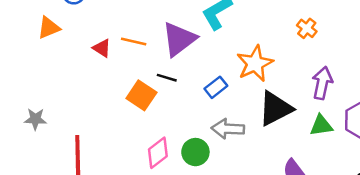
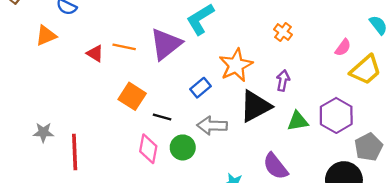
black line: (167, 78) -> (162, 117), moved
purple arrow: (322, 83) -> (283, 81), moved, size x0.7
gray star: (35, 119) -> (43, 132), moved
pink diamond: (158, 153) -> (148, 149), turned -40

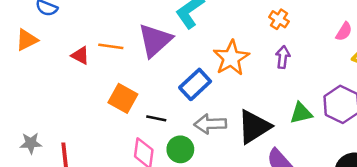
purple arrow: (283, 81) -> (283, 57), moved
blue rectangle: (201, 88) -> (195, 84), size x1.4
black triangle: (255, 106) -> (254, 127), moved

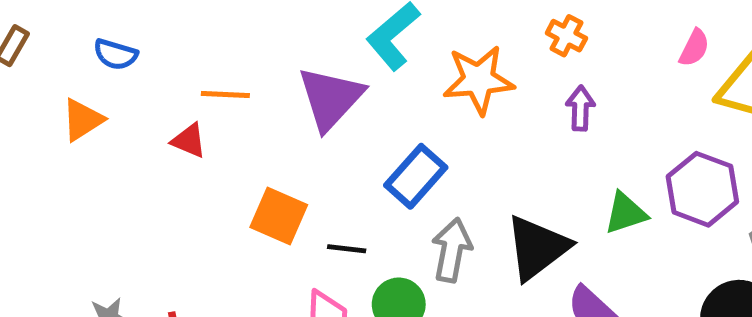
orange line: (111, 46) -> (225, 94), moved
orange star: (231, 58) -> (479, 80), moved, turned 30
gray arrow: (210, 124) -> (452, 250), turned 108

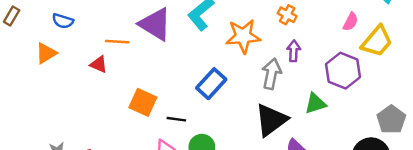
purple triangle: (331, 98) -> (155, 24), moved, turned -42
purple hexagon: (702, 189) -> (343, 71), moved
gray arrow: (452, 250) -> (272, 74), moved

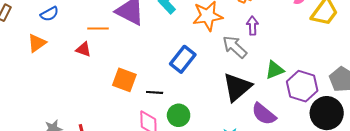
blue semicircle: (63, 21) -> (49, 14), turned -42
purple hexagon: (343, 71) -> (302, 86), moved
gray arrow: (272, 74) -> (235, 47), turned -55

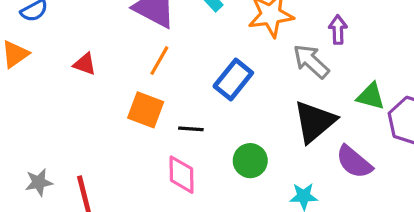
orange line: (98, 29) -> (159, 61), moved, turned -60
green triangle: (275, 70) -> (371, 96), turned 36
green circle: (179, 115) -> (250, 161), moved

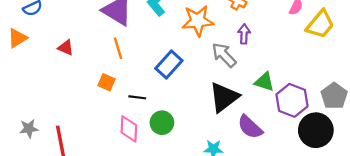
orange line: (159, 61) -> (118, 48), turned -50
orange square: (146, 110) -> (106, 82), size x0.7
green circle: (250, 161) -> (162, 123), moved

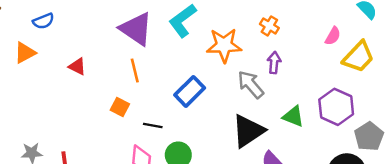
purple hexagon: (292, 100) -> (336, 107), moved

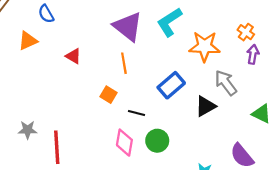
blue semicircle: (43, 21) -> (46, 14), turned 78
purple arrow: (274, 63) -> (253, 54), moved
black triangle: (248, 131) -> (205, 106), moved, size x0.7

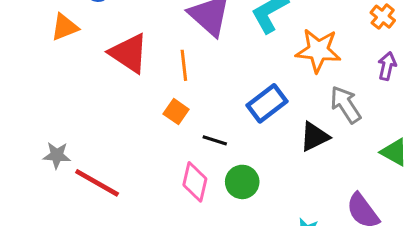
orange cross: (246, 32) -> (383, 17), moved
red triangle: (73, 56) -> (129, 53), size x1.8
orange line: (124, 63) -> (184, 65), moved
red line: (57, 147) -> (97, 183), turned -60

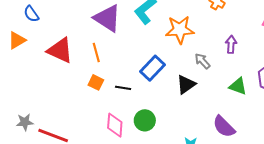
purple arrow: (387, 66) -> (231, 44), moved
gray arrow: (346, 105) -> (202, 61), size x0.7
black line: (215, 140) -> (123, 88), moved

